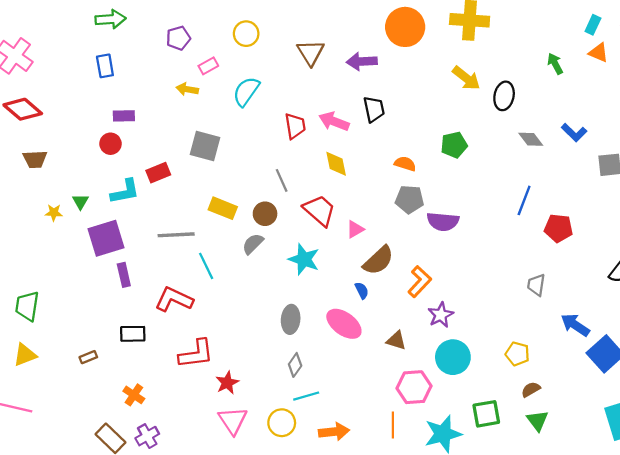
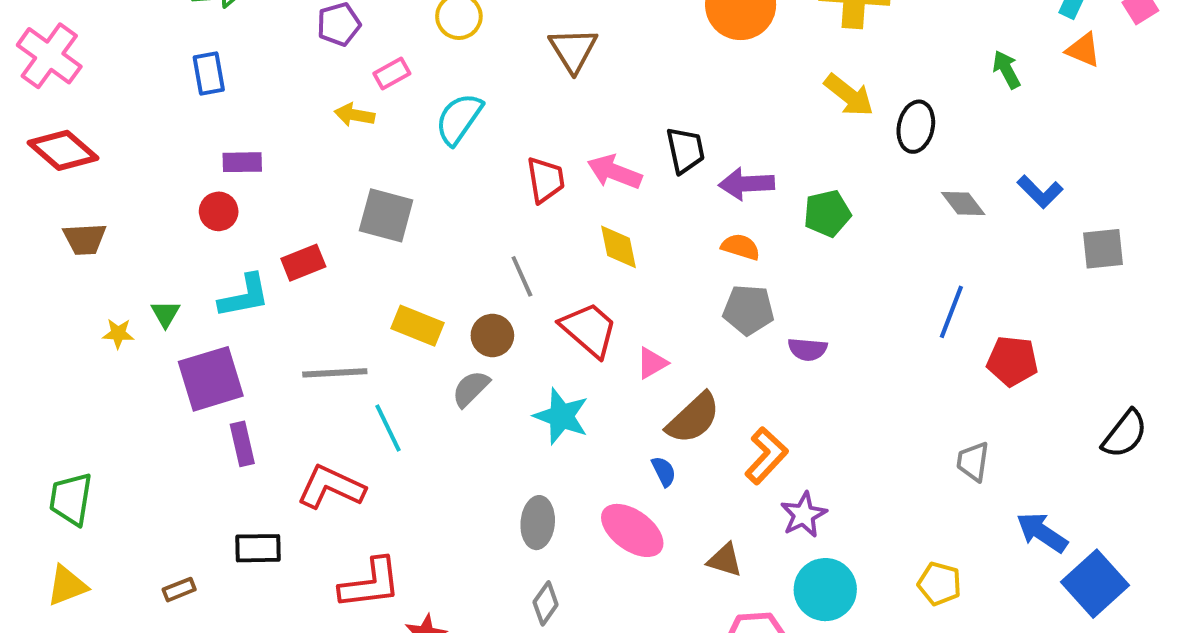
purple arrow: (362, 61) -> (746, 184), moved
purple semicircle: (443, 222) -> (808, 349), size x0.7

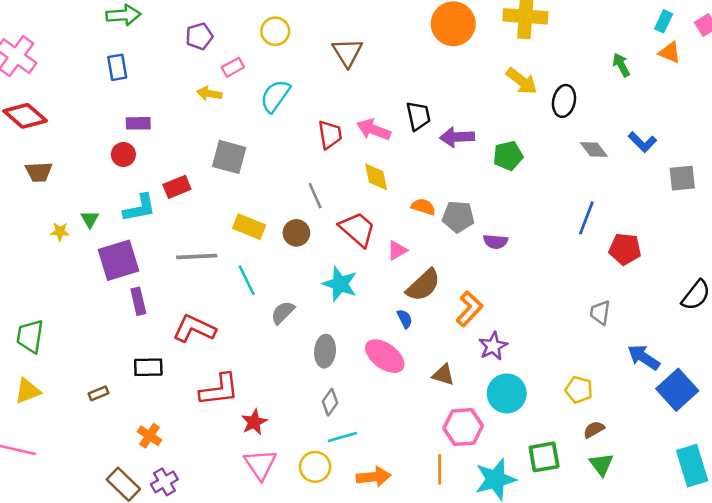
orange semicircle: (741, 247) -> (423, 207), moved
gray semicircle: (471, 389) -> (283, 313), moved
cyan line: (388, 428) -> (247, 280), moved

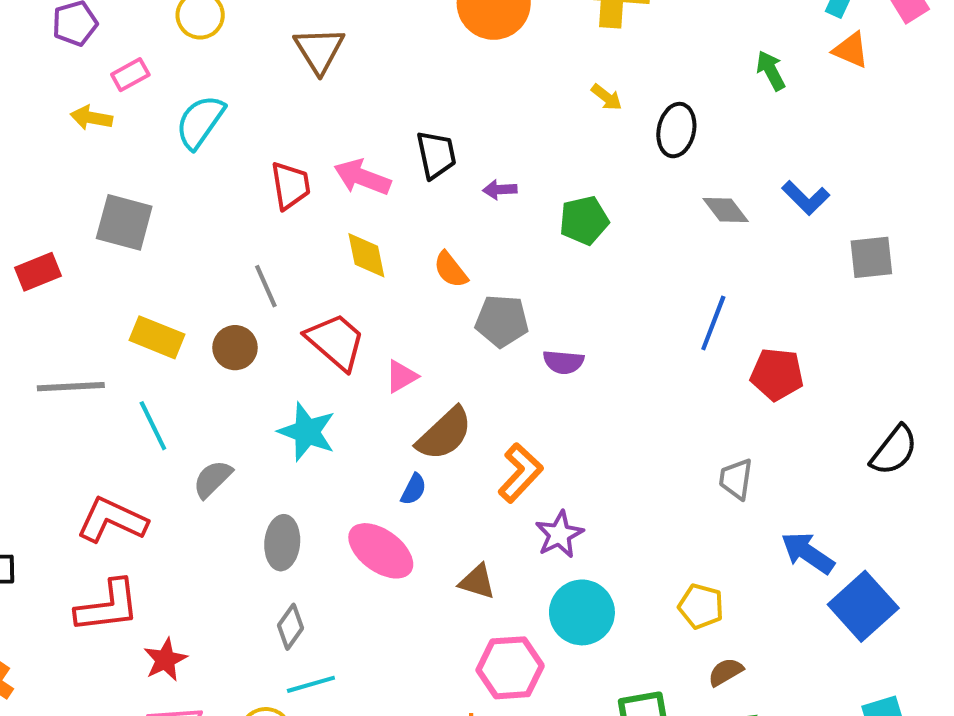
yellow arrow: (522, 81) -> (607, 97), size x0.6
purple arrow: (457, 137) -> (500, 190), size x0.6
orange semicircle: (423, 207) -> (451, 270), moved, turned -145
blue semicircle: (405, 319) -> (414, 489), turned 54
red L-shape: (194, 329) -> (112, 520), moved

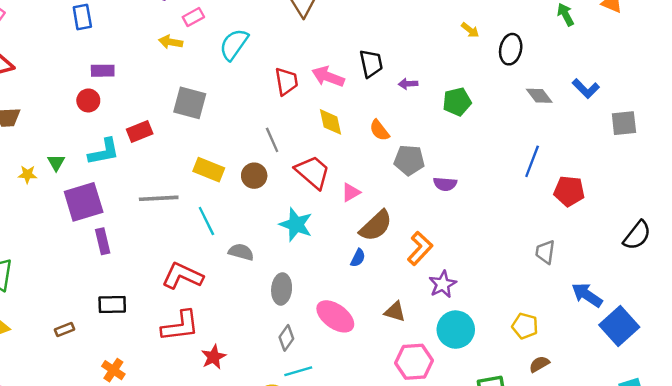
gray semicircle: (212, 479) -> (241, 252), turned 60
pink ellipse: (381, 551) -> (335, 316), moved

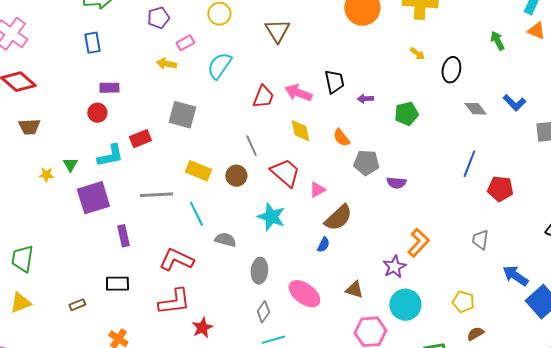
red trapezoid: (286, 81) -> (263, 97), turned 30
purple rectangle: (103, 241) -> (123, 236), moved
orange L-shape: (420, 248) -> (418, 243), moved

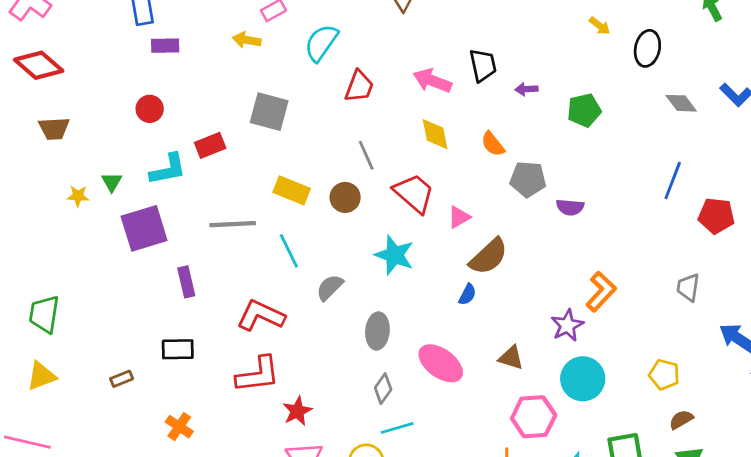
purple rectangle: (109, 88) -> (165, 46), moved
red trapezoid: (263, 97) -> (359, 86), moved
gray semicircle: (225, 240) -> (330, 287), turned -60

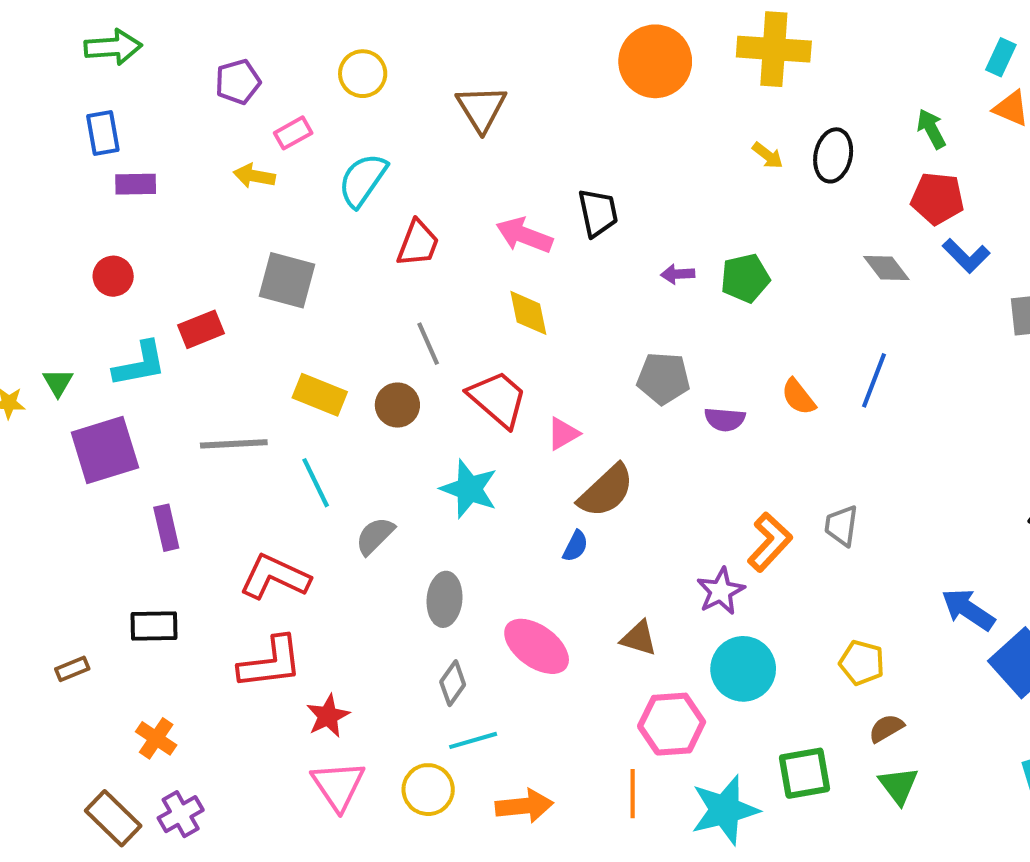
black ellipse: (647, 48) -> (833, 155), moved
purple arrow: (526, 89) -> (678, 274), moved
orange semicircle: (493, 144) -> (798, 397), moved
red pentagon: (716, 216) -> (937, 198), moved
gray trapezoid: (688, 287) -> (841, 526), moved

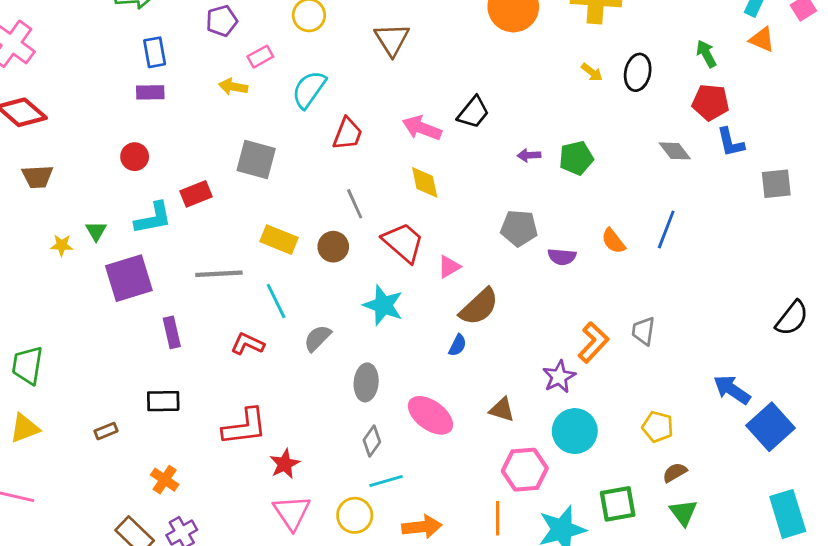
blue rectangle: (103, 133) -> (155, 52), moved
black trapezoid: (598, 213) -> (473, 112), turned 51
blue L-shape: (966, 256) -> (731, 142), turned 32
red L-shape: (275, 577) -> (247, 344), moved, size x0.7

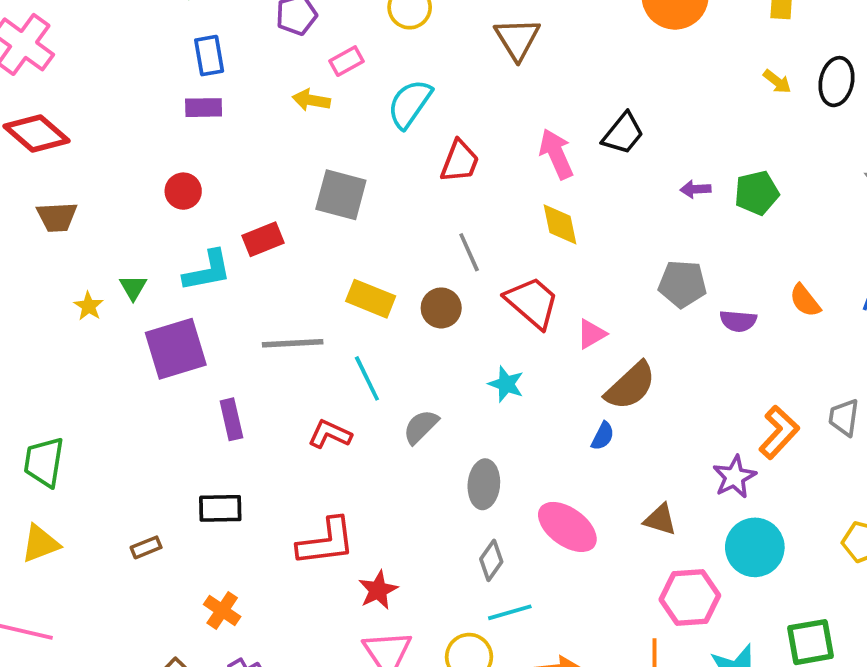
pink arrow: (422, 128) -> (556, 154), turned 45
yellow star: (62, 245) -> (89, 306), turned 30
cyan star: (383, 305) -> (506, 384), size x0.7

